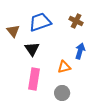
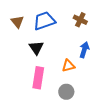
brown triangle: (13, 31) -> (17, 22), moved

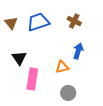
black triangle: (36, 48) -> (19, 58), moved
gray circle: (66, 92) -> (68, 93), moved

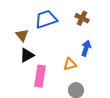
brown triangle: (11, 23) -> (22, 35), moved
black triangle: (19, 58) -> (27, 55), turned 35

